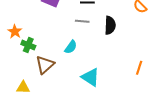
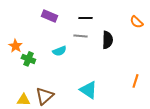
cyan semicircle: (71, 47) -> (59, 51), moved, turned 32
brown triangle: (45, 65) -> (44, 96), moved

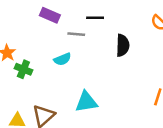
gray line: (80, 36) -> (76, 34), moved
cyan triangle: (88, 90) -> (86, 102), moved, turned -42

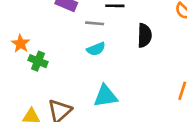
cyan semicircle: (62, 59) -> (96, 49), moved

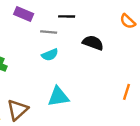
black semicircle: (145, 35) -> (93, 43), turned -72

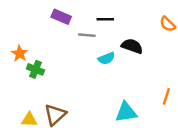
cyan semicircle: (50, 55) -> (106, 58), moved
cyan triangle: (58, 97) -> (126, 112), moved

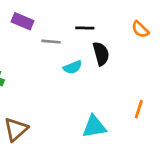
black line: (105, 19) -> (85, 28), moved
black semicircle: (132, 46) -> (101, 54), turned 55

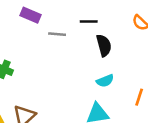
cyan semicircle: (73, 67) -> (105, 81), moved

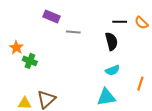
black line: (89, 21) -> (120, 22), moved

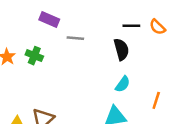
green cross: (30, 61) -> (34, 56), moved
cyan semicircle: (112, 70) -> (123, 84), turned -32

